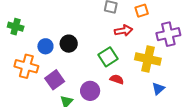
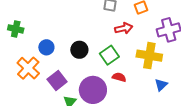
black circle: (69, 44) -> (79, 50), moved
orange cross: (26, 66) -> (28, 68), turned 30
purple circle: (90, 91) -> (93, 90), size x1.4

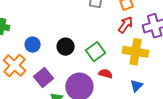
red arrow: (124, 28) -> (126, 25), moved, turned -42
blue triangle: (161, 85) -> (136, 86), moved

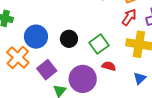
blue circle: (33, 45) -> (36, 37), size x1.5

